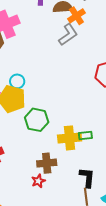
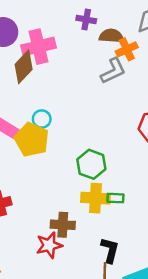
green hexagon: (37, 120) -> (91, 164), moved
red star: (38, 181) -> (49, 245), size x1.5

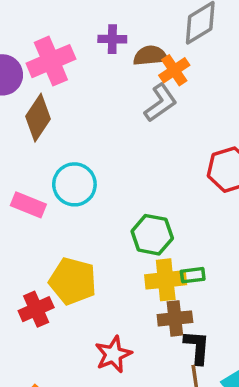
pink cross: (39, 47) -> (51, 61), moved
cyan circle: (42, 119) -> (74, 184), size x1.6
yellow pentagon: (32, 140) -> (73, 281), moved
brown cross: (63, 225) -> (175, 318), moved

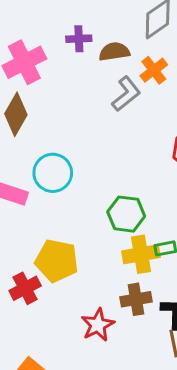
orange cross: (174, 70) -> (154, 70), moved
brown cross: (175, 318) -> (136, 299), moved

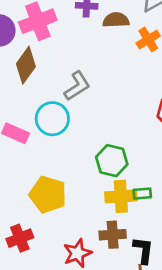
gray L-shape: (126, 94) -> (77, 86), moved
red cross: (25, 288) -> (20, 238), moved

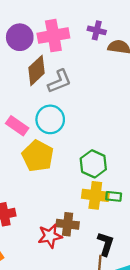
gray L-shape: (77, 86) -> (59, 81), moved
yellow pentagon: (48, 194) -> (38, 156), moved
brown cross: (113, 235) -> (68, 224), moved

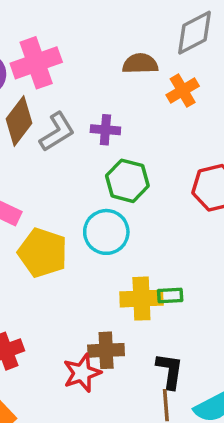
purple cross: (97, 30) -> (105, 130), moved
cyan circle: (50, 119) -> (106, 232), moved
green hexagon: (93, 164) -> (127, 181), moved

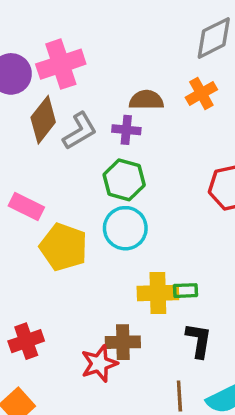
brown semicircle: (140, 64) -> (146, 100), moved
green hexagon: (127, 181) -> (124, 180), moved
black L-shape: (170, 371) -> (199, 340), moved

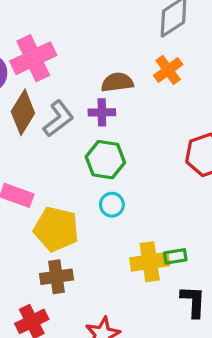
cyan circle: (125, 228) -> (112, 205), size x0.6
brown cross: (123, 342) -> (57, 277), moved

